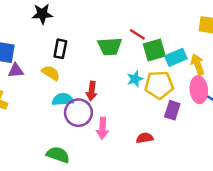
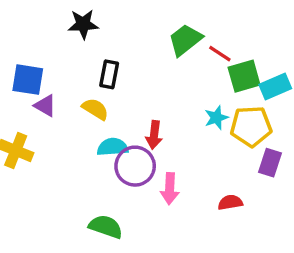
green trapezoid: (110, 46) -> (185, 40), moved, turned 145
purple triangle: (16, 70) -> (45, 106), turned 35

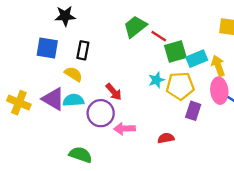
blue square: (28, 80) -> (47, 48), moved
purple triangle: (45, 106) -> (53, 99), moved, size x1.5
red arrow: (154, 135) -> (114, 92), turned -48
cyan semicircle: (113, 147) -> (73, 100), moved
pink arrow: (170, 189) -> (124, 129), turned 84

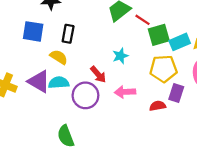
cyan star: (156, 80) -> (120, 56), moved
pink arrow: (124, 129) -> (125, 92), moved
red semicircle: (166, 138) -> (158, 106), moved
green semicircle: (81, 155) -> (66, 136), turned -130

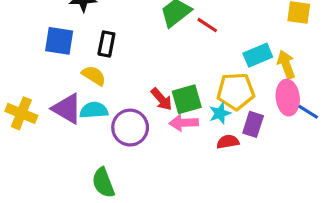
green square: (159, 35) -> (187, 99), moved
cyan star: (120, 56) -> (220, 113), moved
red arrow: (98, 74) -> (162, 99), moved

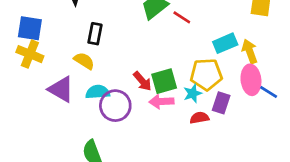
blue square: (59, 41) -> (30, 28), moved
cyan semicircle: (94, 110) -> (98, 92), moved
yellow cross: (21, 113) -> (30, 54), moved

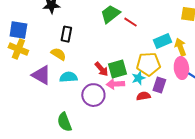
purple circle: (115, 106) -> (93, 95), moved

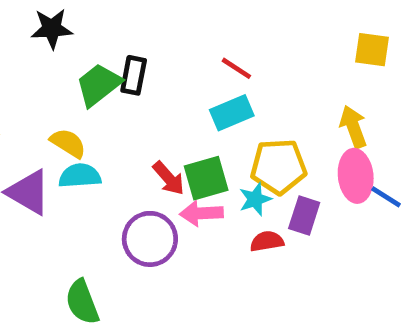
green trapezoid: (110, 14) -> (99, 85), moved
black rectangle: (66, 34) -> (134, 75), moved
cyan rectangle: (162, 41) -> (232, 113), moved
cyan semicircle: (68, 77) -> (80, 176), moved

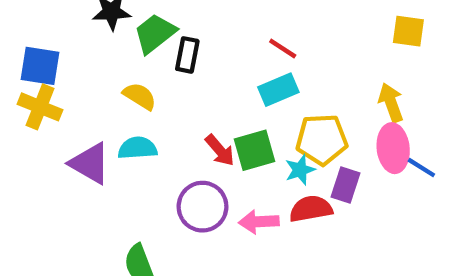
green trapezoid: (99, 85) -> (155, 33), moved
yellow semicircle: (68, 143) -> (140, 96), moved
pink arrow: (201, 213) -> (259, 222), moved
red semicircle: (267, 241) -> (311, 209), size x1.4

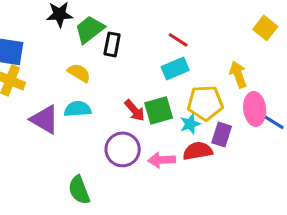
yellow square: (408, 31) -> (265, 28), turned 30
yellow arrow: (391, 103) -> (238, 74), moved

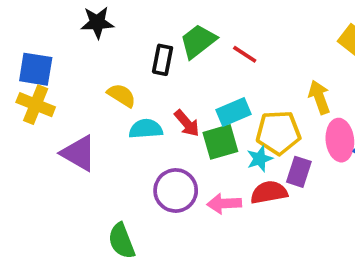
green trapezoid: (90, 29) -> (198, 41), moved
cyan rectangle: (175, 68) -> (233, 112), moved
cyan semicircle: (78, 109) -> (146, 129), moved
red arrow: (135, 110) -> (187, 123), moved

